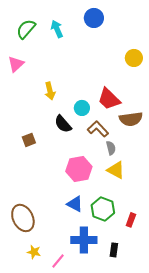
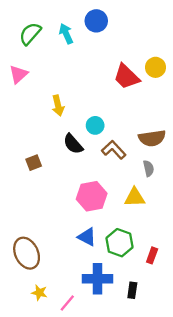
blue circle: (94, 18) -> (96, 21), moved
red trapezoid: (109, 99) -> (126, 77), moved
gray semicircle: (111, 148) -> (149, 168), moved
yellow triangle: (116, 170) -> (135, 197), turned -30

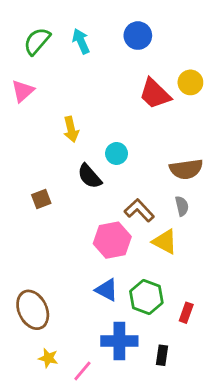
blue circle: (96, 21) -> (138, 36), moved
brown L-shape: (114, 150) -> (139, 210), moved
yellow triangle: (135, 197) -> (165, 242), turned 30

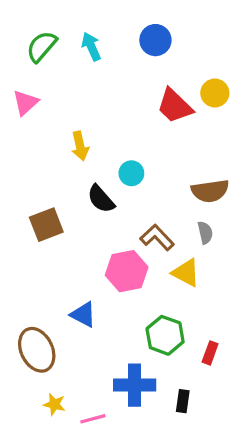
brown square: (41, 199) -> (46, 225), size x1.5
blue triangle: (107, 290) -> (83, 314), moved
pink line: (82, 371) -> (93, 419), turned 35

